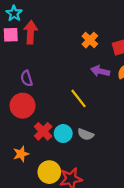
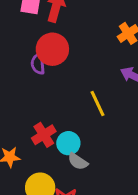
red circle: (23, 106) -> (52, 49), moved
gray semicircle: (86, 134) -> (78, 161), moved

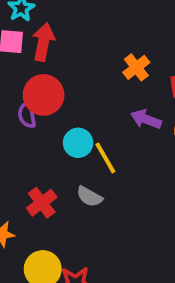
cyan circle: (68, 143) -> (78, 143), moved
gray semicircle: (78, 161) -> (89, 197), moved

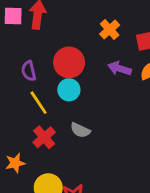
red circle: (44, 95) -> (69, 62), moved
yellow line: (105, 158) -> (39, 103), moved

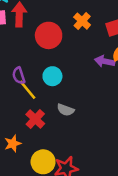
red circle: (69, 62) -> (49, 35), moved
purple arrow: (119, 68) -> (105, 61), moved
purple semicircle: (29, 71) -> (19, 76), moved

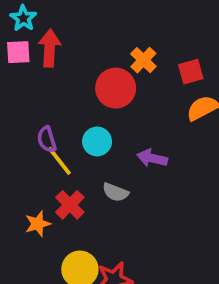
red circle: (49, 35) -> (116, 88), moved
purple arrow: (105, 61) -> (152, 158), moved
orange star: (13, 144) -> (38, 224), moved

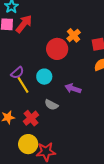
red arrow: (50, 48) -> (24, 24), turned 30
purple semicircle: (47, 139) -> (17, 73), turned -120
red cross: (70, 205) -> (31, 118), moved

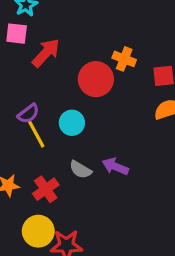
red arrow: (24, 24) -> (46, 53), moved
orange cross: (74, 35) -> (124, 59), turned -32
purple arrow: (73, 88) -> (115, 166), moved

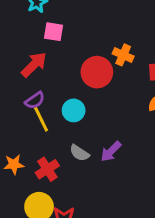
pink square: (17, 34) -> (54, 32), moved
red arrow: (46, 53) -> (34, 65), moved
purple arrow: (115, 166) -> (111, 151), turned -70

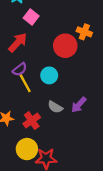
pink square: (54, 32) -> (31, 17), turned 32

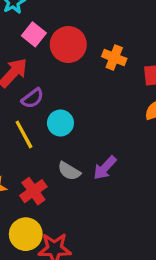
red circle: (65, 46) -> (68, 45), moved
purple semicircle: (20, 69) -> (33, 98), moved

